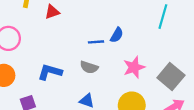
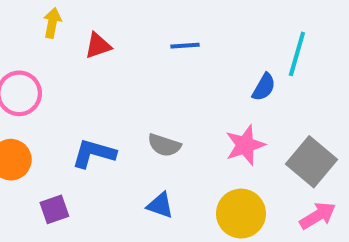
blue semicircle: (117, 35) -> (264, 87), moved
blue line: (96, 42) -> (185, 46), moved

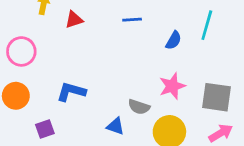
blue semicircle: (264, 87) -> (174, 40), moved
gray semicircle: (164, 145) -> (139, 107), moved
gray square: (311, 162) -> (216, 97), turned -32

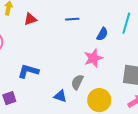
pink star: (172, 86) -> (93, 58), moved
gray semicircle: (139, 107) -> (77, 82), turned 98

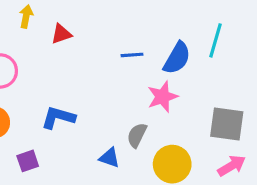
blue line: (72, 19) -> (132, 55), moved
blue semicircle: (102, 34) -> (177, 58), size x1.5

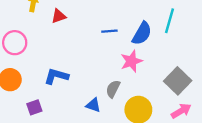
gray square: (227, 124) -> (178, 81), turned 36

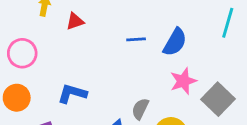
cyan line: (170, 21) -> (228, 23), moved
pink star: (131, 61) -> (183, 81), moved

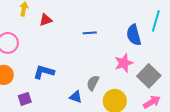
blue semicircle: (175, 42) -> (134, 35), moved, turned 135

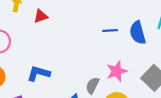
blue line: (90, 33) -> (110, 30), moved
pink star: (124, 63) -> (117, 71), moved

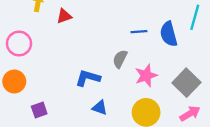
blue L-shape: (39, 73) -> (88, 78), moved
gray semicircle: (92, 86) -> (120, 59), moved

